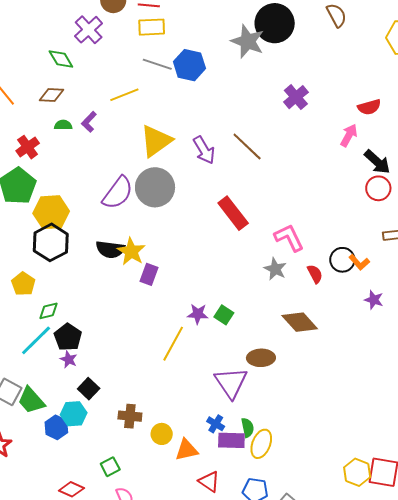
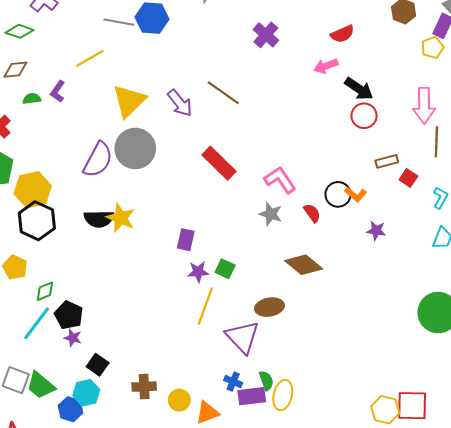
green diamond: (61, 59) -> (20, 31), turned -32
pink arrow: (349, 135) -> (326, 66), turned -130
purple rectangle: (149, 274) -> (186, 240), moved
yellow line: (173, 344) -> (205, 306), moved

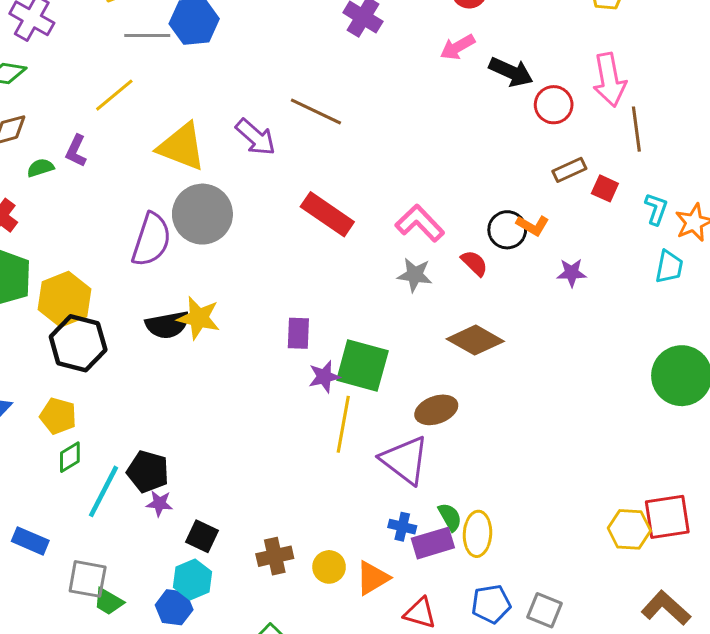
yellow triangle: (129, 101) -> (182, 147), turned -45
red circle: (364, 116) -> (554, 105), moved
green square: (225, 269) -> (362, 365), size x1.8
green diamond: (45, 291) -> (70, 457), moved
green trapezoid: (41, 385) -> (108, 602), moved, size x0.7

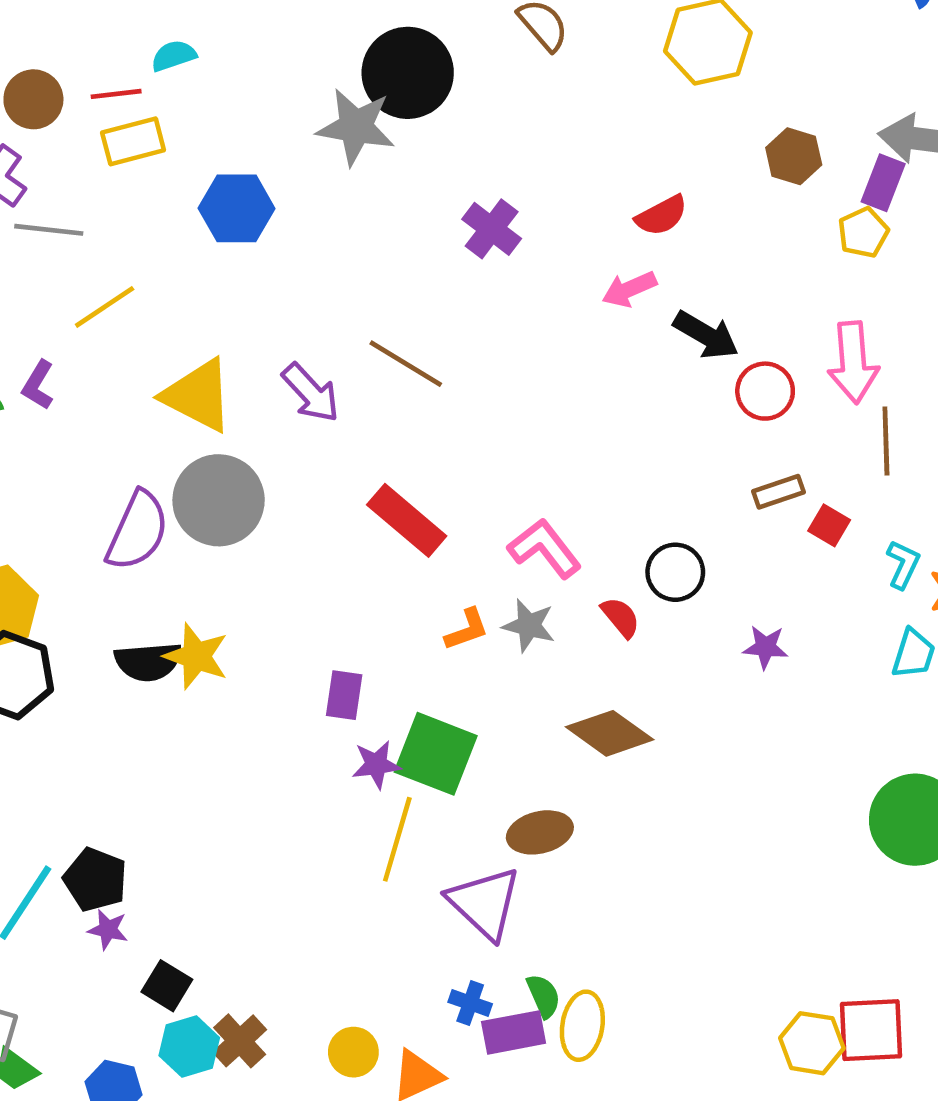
gray line: (147, 35) -> (49, 230), moved
orange L-shape: (533, 225) -> (467, 630), moved, turned -56
brown cross: (275, 556) -> (240, 1041), moved, turned -36
cyan hexagon: (192, 579) -> (189, 1047), moved

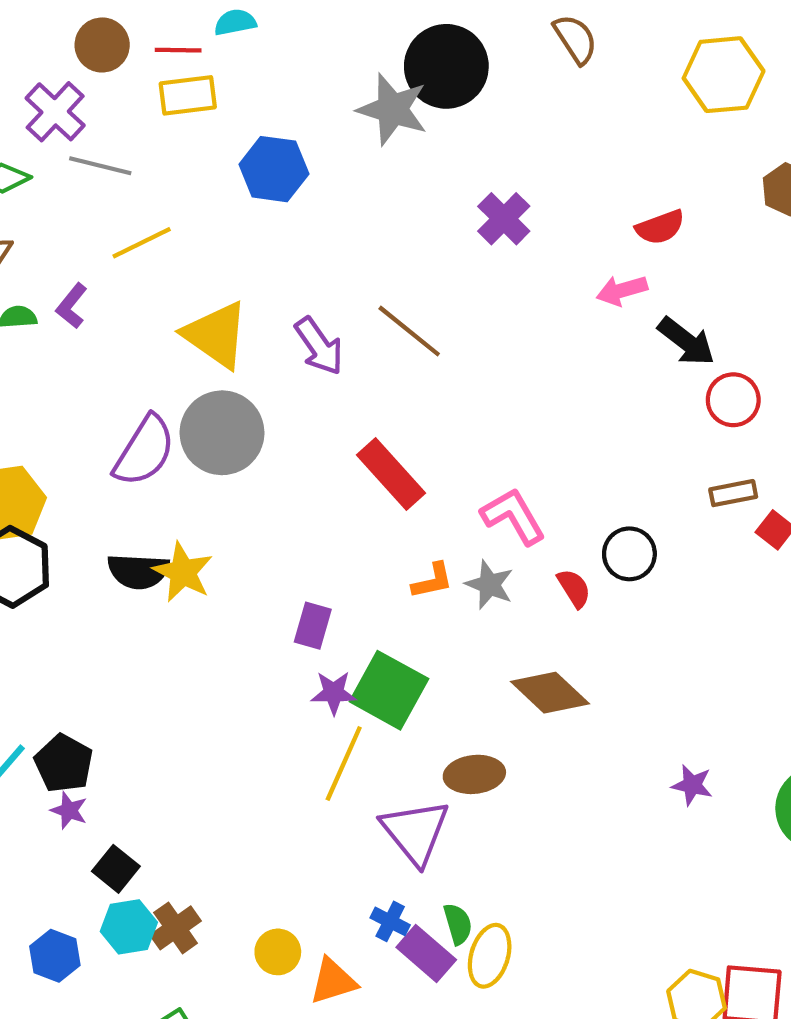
purple star: (765, 647) -> (692, 785), moved
purple rectangle: (514, 1032) -> (426, 954), turned 44

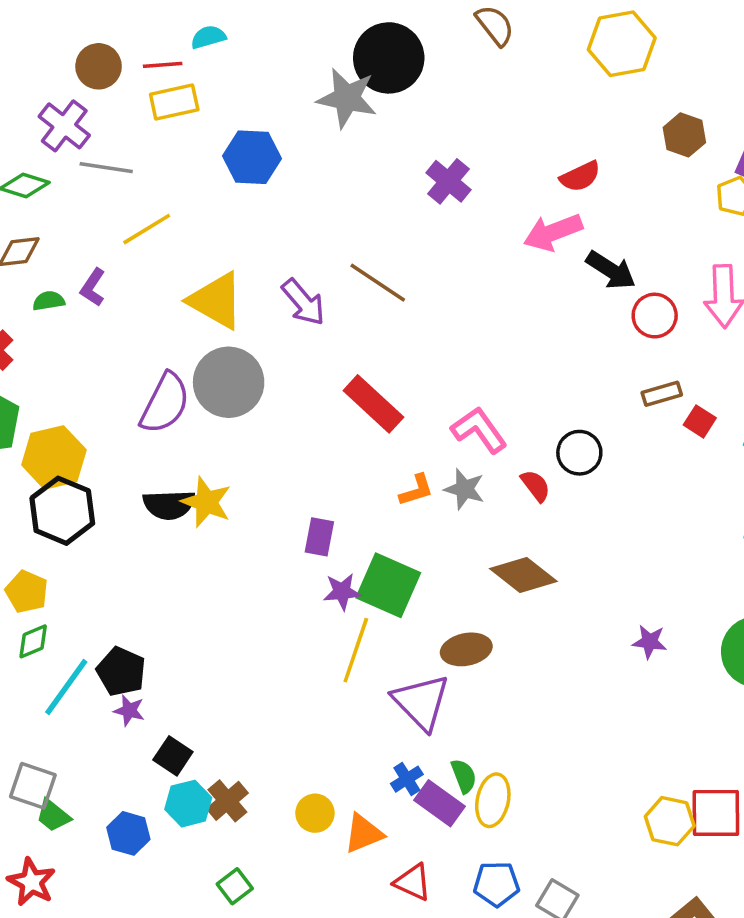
pink arrow: (622, 290) -> (553, 232), size x1.4
blue cross: (390, 921) -> (407, 779), turned 36

